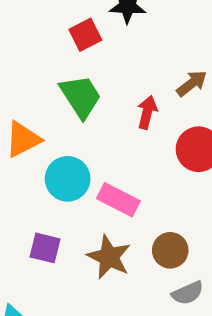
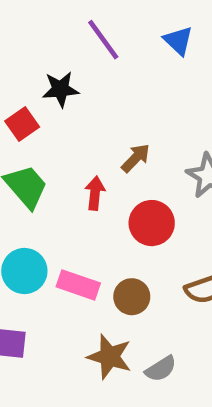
brown circle: (170, 250) -> (132, 297), moved
brown star: (109, 257) -> (110, 357), moved

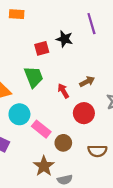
red arrow: (95, 193) -> (63, 91), turned -56

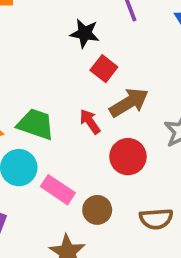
red square: (42, 48) -> (104, 69), moved, turned -32
green trapezoid: (34, 77) -> (36, 124), moved, turned -45
brown arrow: (87, 82) -> (129, 103), size x1.5

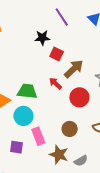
pink rectangle: (58, 190) -> (38, 136), moved, turned 48

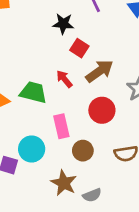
red arrow: (55, 83) -> (64, 79), moved
cyan circle: (23, 116) -> (32, 149), moved
pink rectangle: (38, 136) -> (61, 126), moved

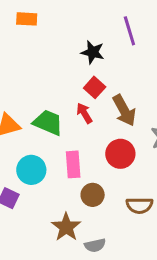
red square: (79, 48) -> (95, 87), moved
brown arrow: (99, 71) -> (124, 110), turned 88
cyan circle: (32, 149) -> (31, 170), moved

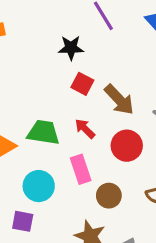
red arrow: (84, 113) -> (85, 129), moved

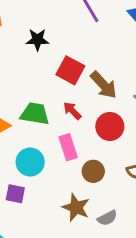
black star: (71, 48) -> (37, 40), moved
red square: (82, 84) -> (70, 70), size x1.4

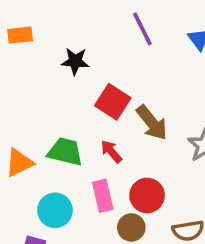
red circle: (110, 126) -> (147, 195), moved

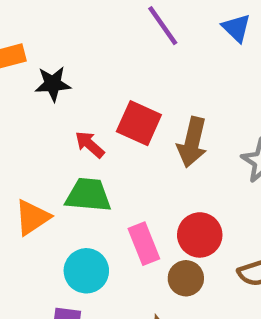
black star: (75, 61) -> (53, 84), moved
brown arrow: (152, 123) -> (192, 142), turned 60
red arrow: (111, 151) -> (90, 144), moved

